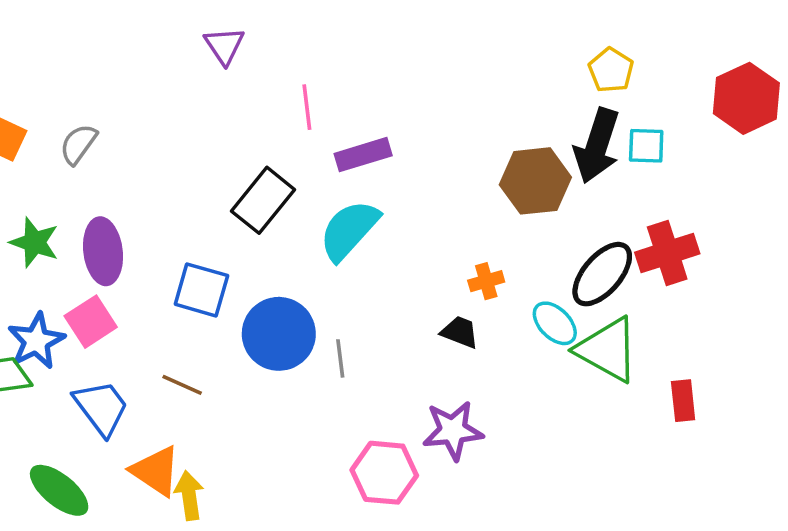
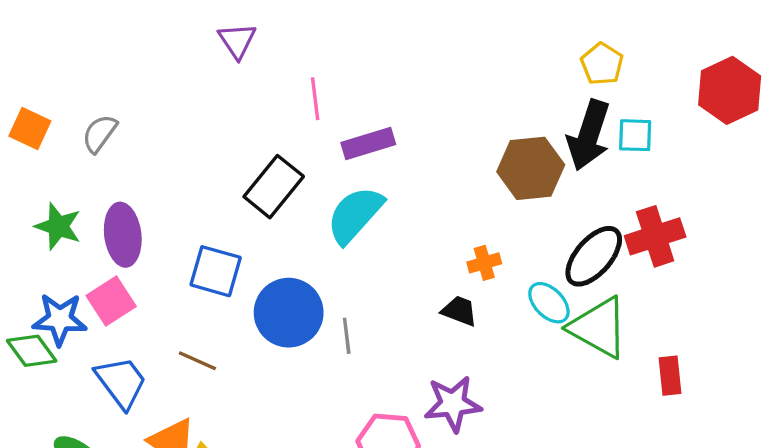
blue star: (36, 341) -> (60, 319), turned 30

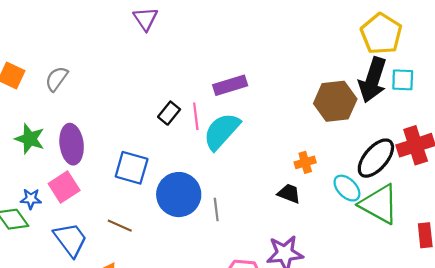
yellow pentagon: (602, 64) -> (381, 34), size x1.5
pink line: (315, 99) -> (196, 116), moved
black rectangle: (274, 187) -> (169, 113), size x0.6
blue star: (60, 319) -> (31, 199), size x0.6

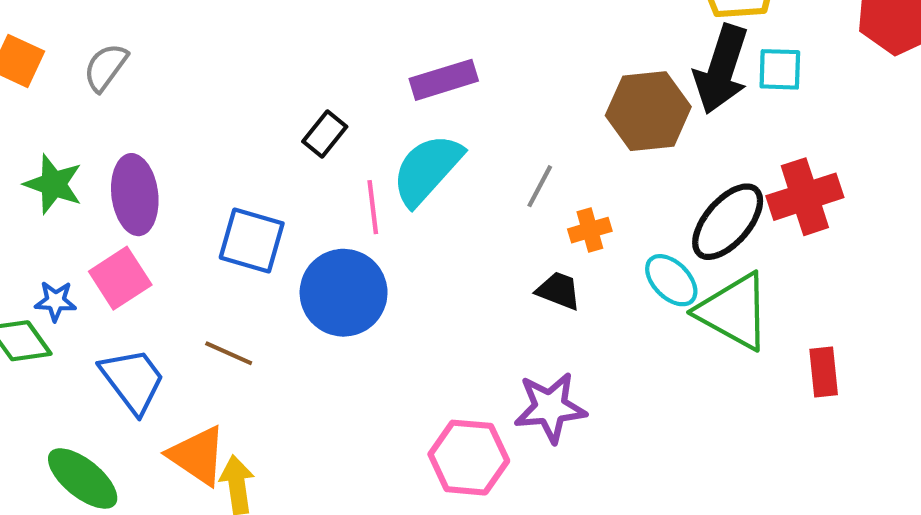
pink line: (196, 116) -> (373, 207), moved
gray line: (216, 210) -> (540, 186), moved, turned 35

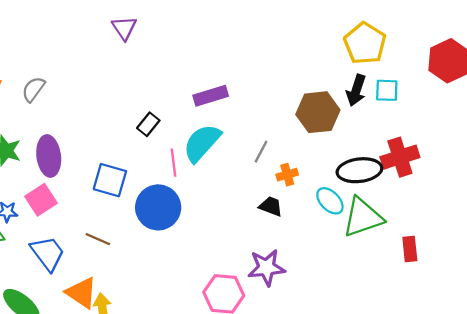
black arrow: (721, 69) -> (356, 90), size x0.7
black ellipse: (728, 222) -> (359, 170), turned 42
green triangle: (734, 311) -> (363, 217), turned -48

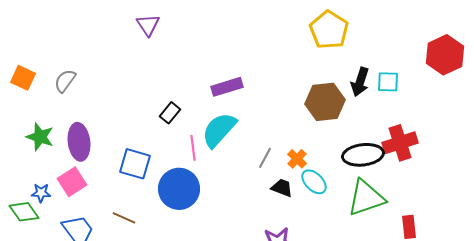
yellow pentagon: (365, 43) -> (329, 30), moved
gray line: (261, 152) -> (265, 158), moved
orange cross: (287, 175) -> (297, 159), turned -30
cyan ellipse: (330, 201) -> (314, 182), moved

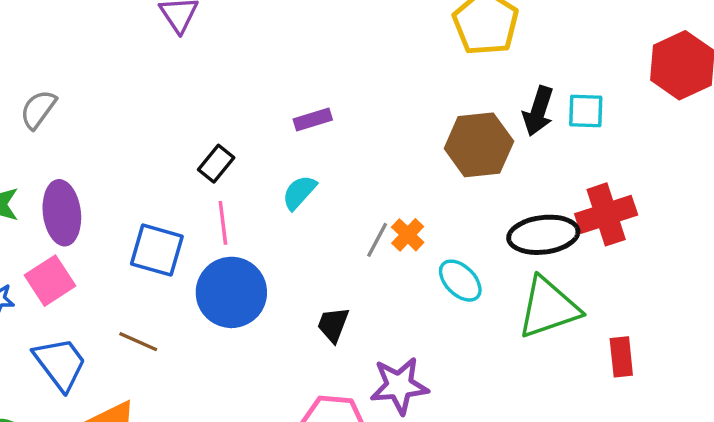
purple rectangle: (227, 87) -> (313, 120), size x0.7
cyan semicircle: (219, 130) -> (299, 192), size x0.6
pink line: (193, 148) -> (223, 223), moved
orange cross: (297, 159) -> (408, 235), moved
black trapezoid: (282, 188) -> (333, 325), moved, turned -90

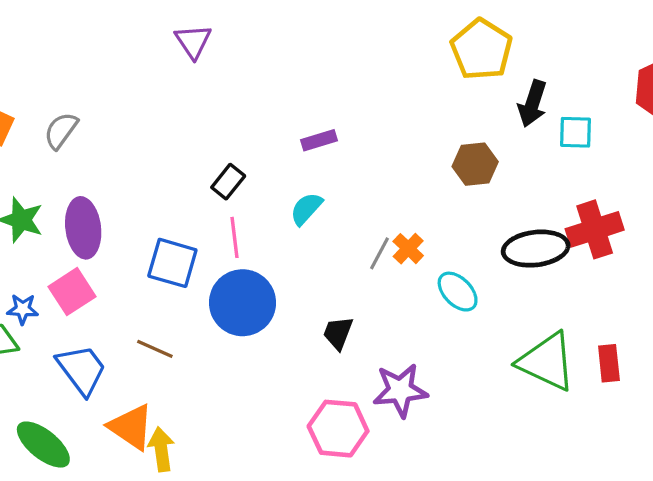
black arrow: (538, 111) -> (532, 104), moved
brown hexagon: (479, 145) -> (475, 164), size x0.7
green triangle: (548, 308) -> (547, 362), moved, turned 44

